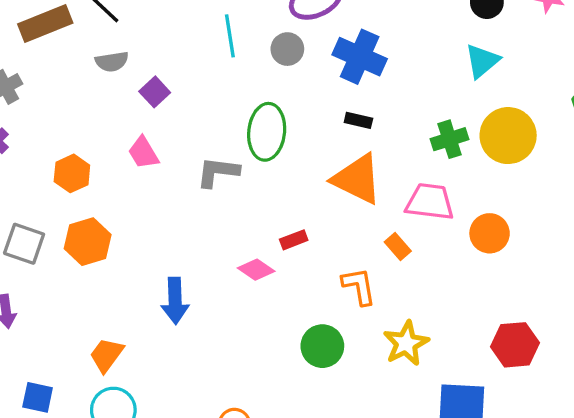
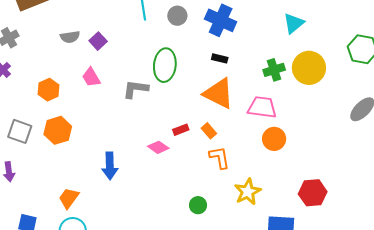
gray semicircle: (112, 62) -> (70, 37), moved
orange circle: (490, 233) -> (274, 139), moved
orange rectangle: (398, 246) -> (209, 131), moved
green circle: (322, 346) -> (198, 205), moved, size x0.7

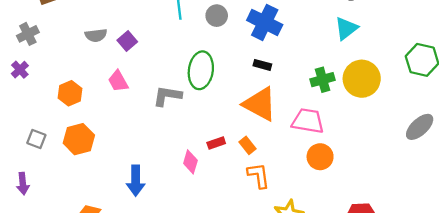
gray square: (20, 131) -> (36, 139), size x0.7
pink diamond: (158, 147) -> (190, 162), turned 70

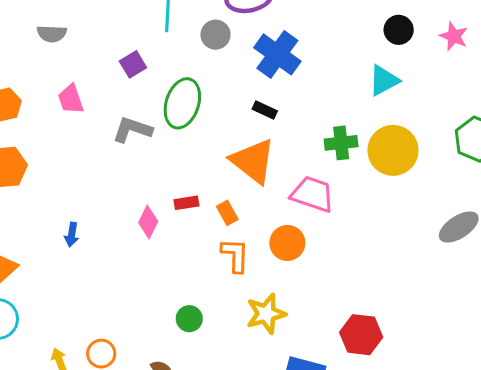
purple square: (127, 41) -> (133, 64), moved
orange circle: (320, 157) -> (287, 243), moved
blue arrow: (136, 181) -> (72, 235), size x0.6

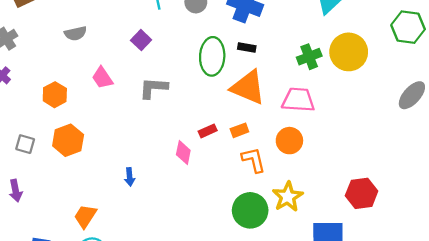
green ellipse: (182, 103) -> (212, 56), moved
orange rectangle: (227, 213) -> (239, 130), turned -66
green circle: (189, 319) -> (250, 210), moved, size x1.8

